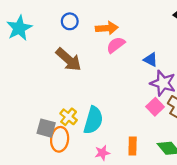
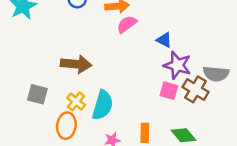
brown arrow: (69, 60) -> (76, 64), moved, turned -36
pink square: (155, 107) -> (169, 91), turned -30
gray square: (46, 128) -> (37, 94), moved

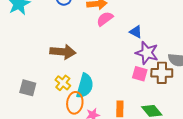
brown cross: (196, 89) -> (162, 73), turned -30
gray square: (37, 94) -> (28, 88), moved
orange ellipse: (66, 126) -> (75, 103), moved

